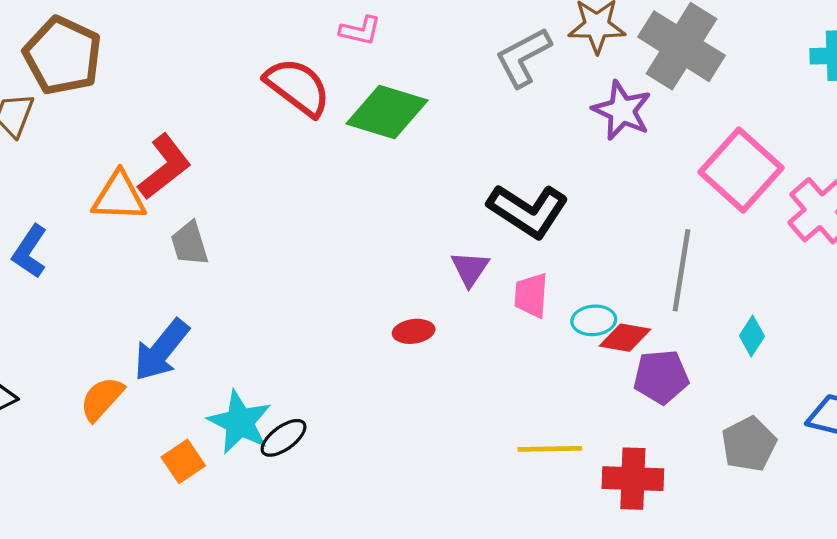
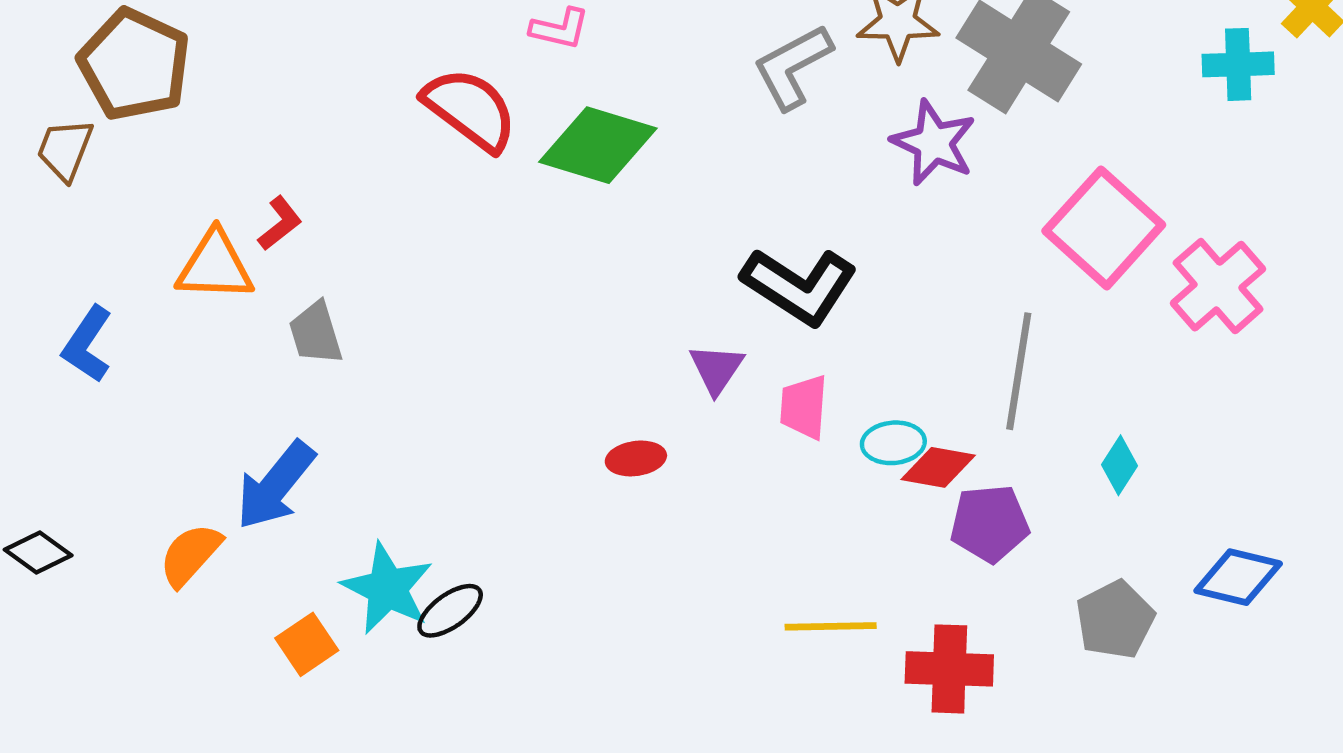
red L-shape: (164, 167) -> (280, 223), size x0.6

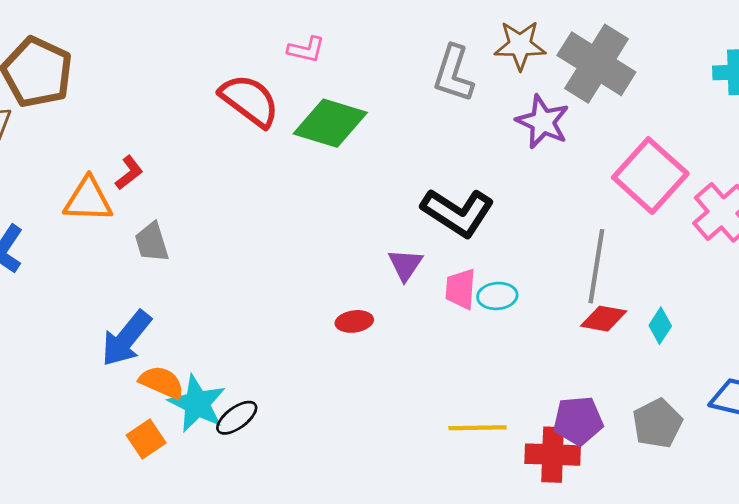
gray L-shape: (793, 67) -> (453, 74), turned -44
cyan ellipse: (893, 443) -> (497, 296), moved
red diamond: (938, 467) -> (604, 319), moved
purple pentagon: (990, 523) -> (578, 421), moved
orange semicircle: (190, 555) -> (162, 382), moved, turned 72

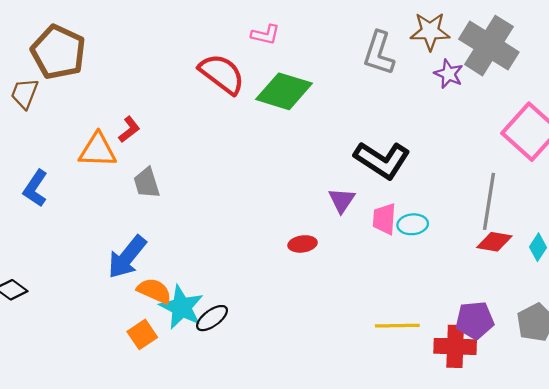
purple star: (543, 122) -> (449, 74), moved, size x0.7

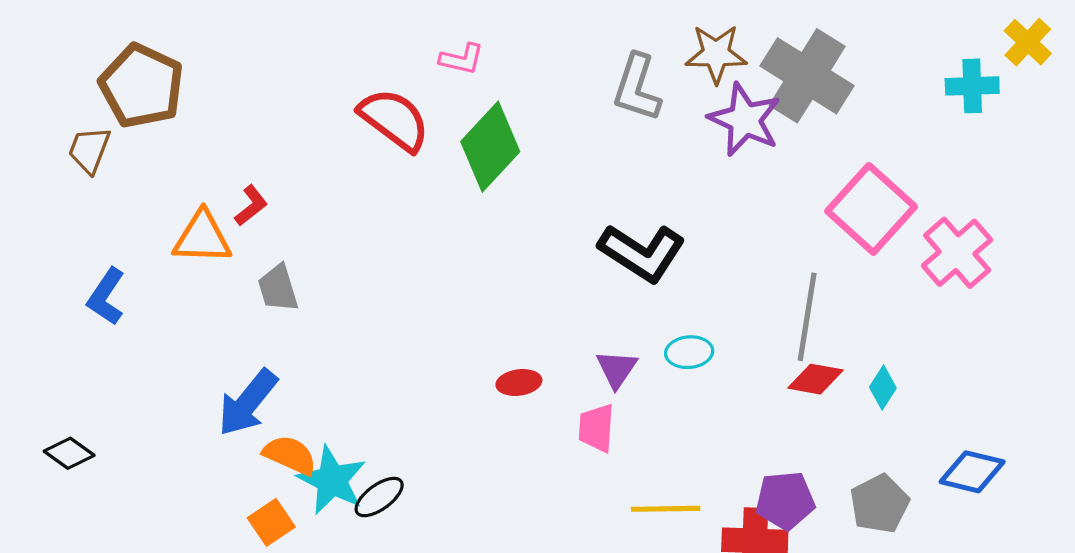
purple star: (449, 74) -> (745, 120), size x1.6
green diamond: (284, 91) -> (490, 147), turned -64
purple triangle: (342, 200) -> (617, 369), moved
pink trapezoid: (384, 219) -> (596, 428), moved

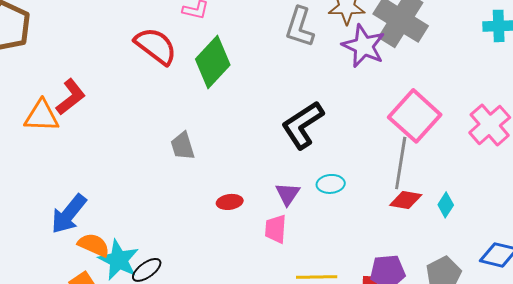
red L-shape: (251, 206) -> (71, 97), size x1.5
pink square: (871, 209) -> (415, 116), moved
black L-shape: (642, 253) -> (303, 125), turned 114
gray trapezoid: (278, 288) -> (183, 146), moved

